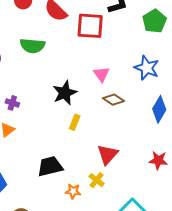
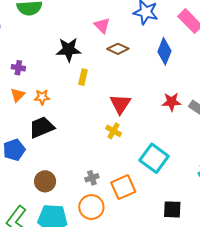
black star: (65, 93) -> (69, 50), turned 30
black trapezoid: (50, 166) -> (42, 127), moved
orange star: (73, 191) -> (42, 97), moved

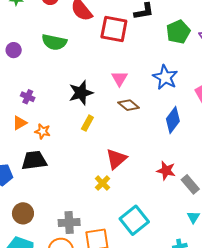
black star: (69, 50) -> (81, 93), turned -30
gray cross: (92, 178) -> (69, 222), size x1.5

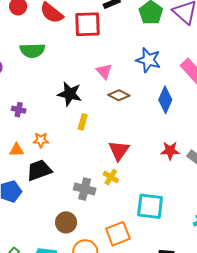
black star: (81, 93) -> (70, 94), turned -30
orange triangle: (20, 123) -> (17, 150), moved, turned 42
brown circle: (23, 213) -> (66, 222), moved
cyan square: (134, 220) -> (150, 206), turned -32
gray cross: (69, 222) -> (85, 189), moved, turned 30

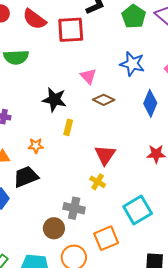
orange star: (41, 140) -> (36, 146), moved
gray cross: (85, 189) -> (74, 208), moved
cyan square: (150, 206) -> (138, 210), turned -36

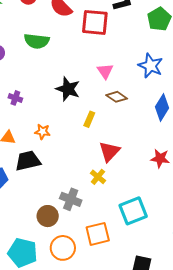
yellow rectangle: (68, 127) -> (89, 119), moved

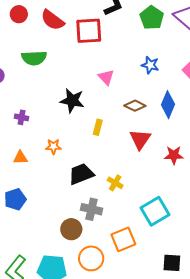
blue star: (150, 66) -> (150, 65), size x0.7
brown diamond: (117, 97) -> (135, 106), moved
red triangle: (109, 151) -> (140, 139), moved
black trapezoid: (28, 161) -> (81, 174), moved

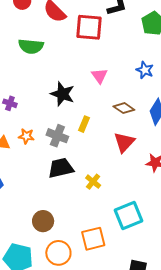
orange star: (53, 147) -> (26, 136), moved
gray cross: (92, 209) -> (57, 136), moved

